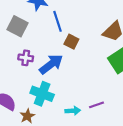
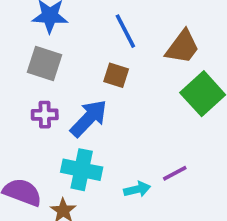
blue line: (58, 21) -> (125, 31), moved
gray square: (18, 26) -> (45, 64), moved

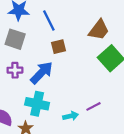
blue line: (125, 31) -> (49, 20), moved
brown square: (116, 75) -> (58, 47), turned -32

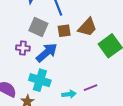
brown trapezoid: (99, 30) -> (87, 27), moved
gray square: (15, 39) -> (38, 27), moved

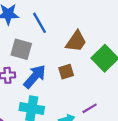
brown square: (64, 31) -> (66, 72), moved

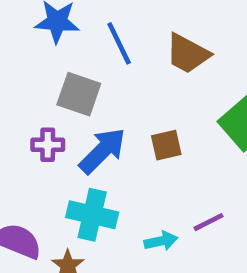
brown trapezoid: (76, 41) -> (188, 54), moved, turned 80

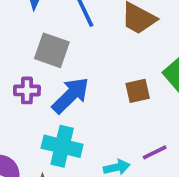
brown square: (166, 145) -> (138, 91), moved

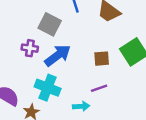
purple line: (155, 152) -> (99, 88), moved

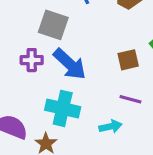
blue arrow: (58, 55) -> (70, 64), turned 88
purple line: (99, 88) -> (130, 99), turned 42

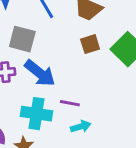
brown square: (128, 60) -> (90, 44), moved
purple line: (130, 99) -> (70, 103), moved

